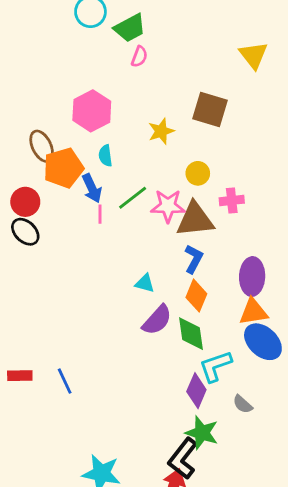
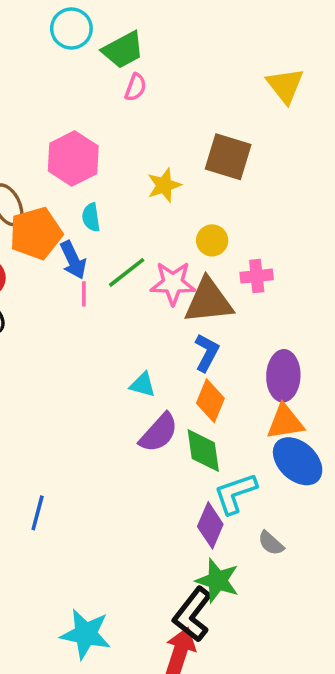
blue line: (65, 381) -> (38, 513), turned 40

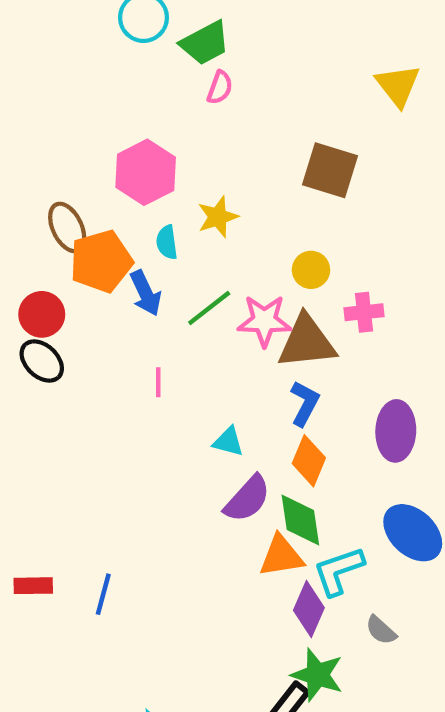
yellow star: (164, 185) -> (218, 217), moved
pink line: (84, 294) -> (158, 382), moved
orange triangle: (285, 422) -> (281, 556), moved

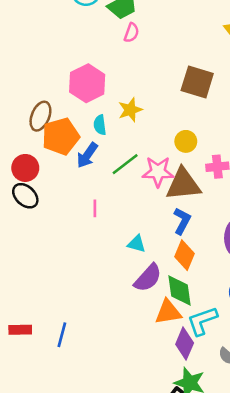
brown ellipse: (67, 227) -> (40, 116), turned 48
blue arrow: (146, 293) -> (87, 155), turned 60

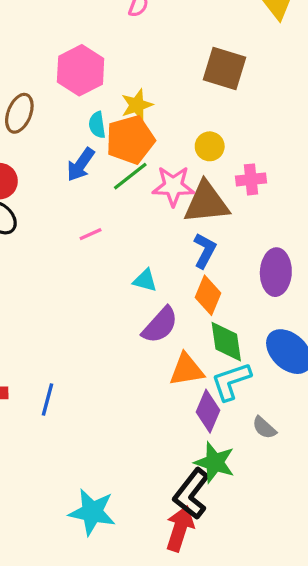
orange pentagon: (61, 136) -> (130, 140), moved
pink line: (95, 208) -> (91, 234), turned 66
green diamond: (179, 291) -> (226, 342), moved

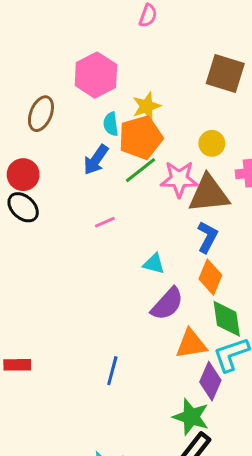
blue line: (47, 400) -> (112, 371), moved
green star: (215, 462) -> (191, 417), moved

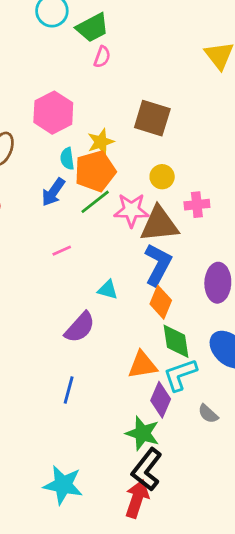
brown square: (225, 74) -> (152, 118), moved
blue L-shape: (207, 237) -> (158, 265), size x1.4
purple semicircle: (167, 304) -> (80, 327), moved

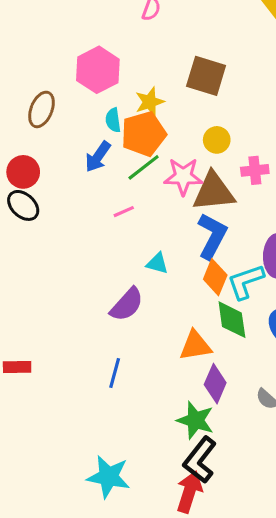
pink line: (62, 251) -> (124, 212), moved
cyan L-shape: (180, 375) -> (246, 282), moved

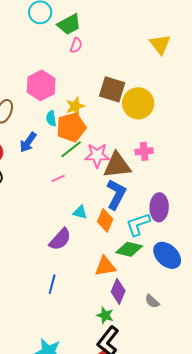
yellow circle: (217, 140) -> (138, 103), moved, size x1.8
blue arrow: (98, 157) -> (28, 142), moved
orange diamond: (215, 277) -> (105, 220), moved
green diamond: (232, 320) -> (129, 249), turned -68
green star: (195, 420) -> (105, 315), size x0.7

